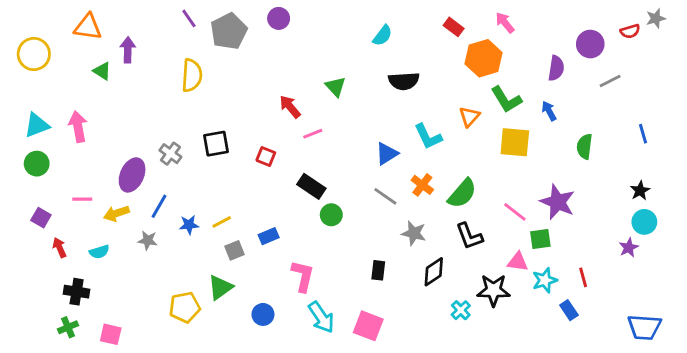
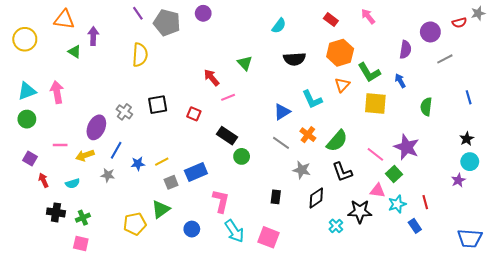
gray pentagon: (229, 31) -> (167, 23), turned -30
orange hexagon: (484, 58) -> (340, 53), moved
blue rectangle: (269, 236) -> (196, 172), size x1.5
green square: (540, 239) -> (394, 174), turned -35
green cross: (68, 327) -> (83, 218), moved

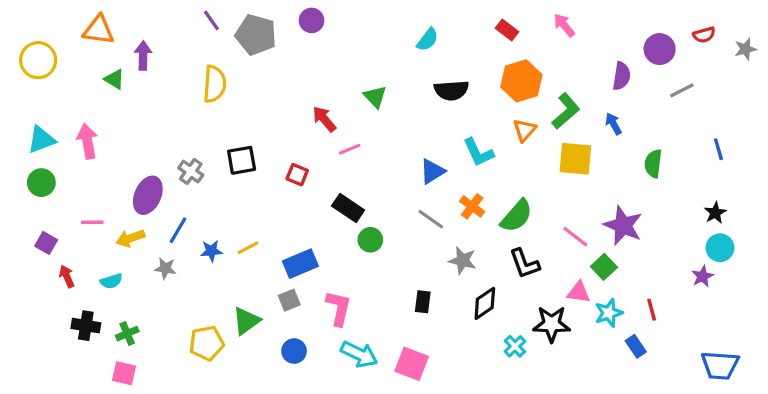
gray star: (478, 13) -> (745, 49), moved
green L-shape: (369, 72) -> (566, 111), turned -100
gray square: (171, 182) -> (289, 300), moved
cyan arrow: (234, 231) -> (359, 354), turned -30

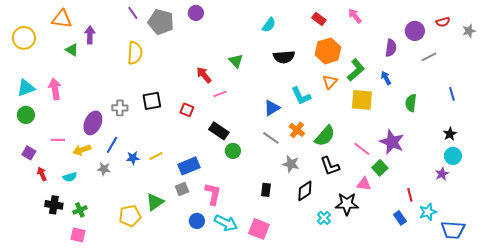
gray cross: (191, 171) -> (120, 108), turned -35
cyan star: (609, 313) -> (428, 212), moved
blue circle: (294, 351) -> (197, 221), moved

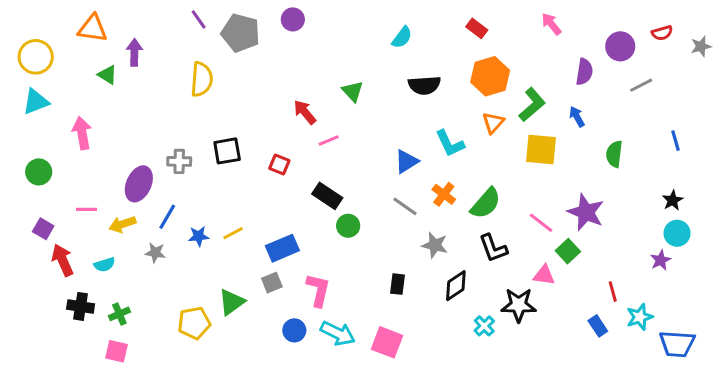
pink arrow: (355, 16) -> (551, 24), moved
cyan triangle: (26, 88) -> (36, 102), moved
red arrow: (42, 174) -> (63, 260), size x1.5

